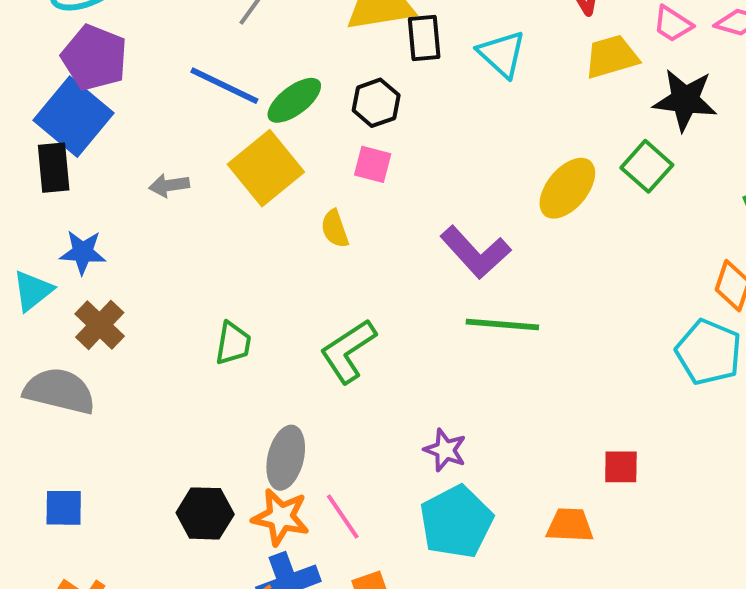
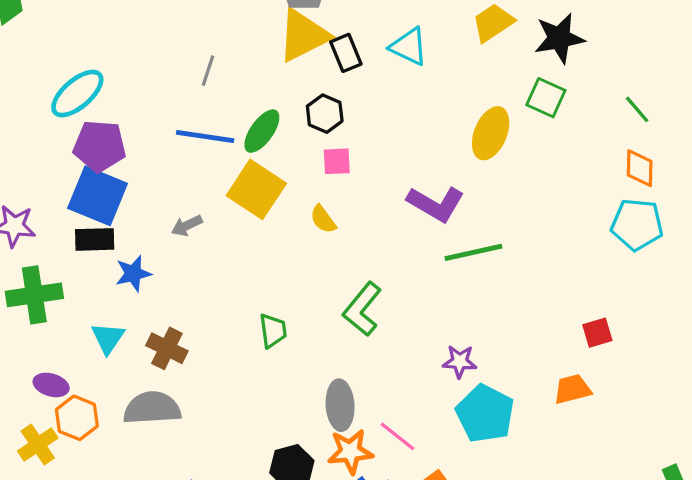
black rectangle: (54, 168) -> (95, 239), turned -69
blue star: (83, 252) -> (133, 274), moved

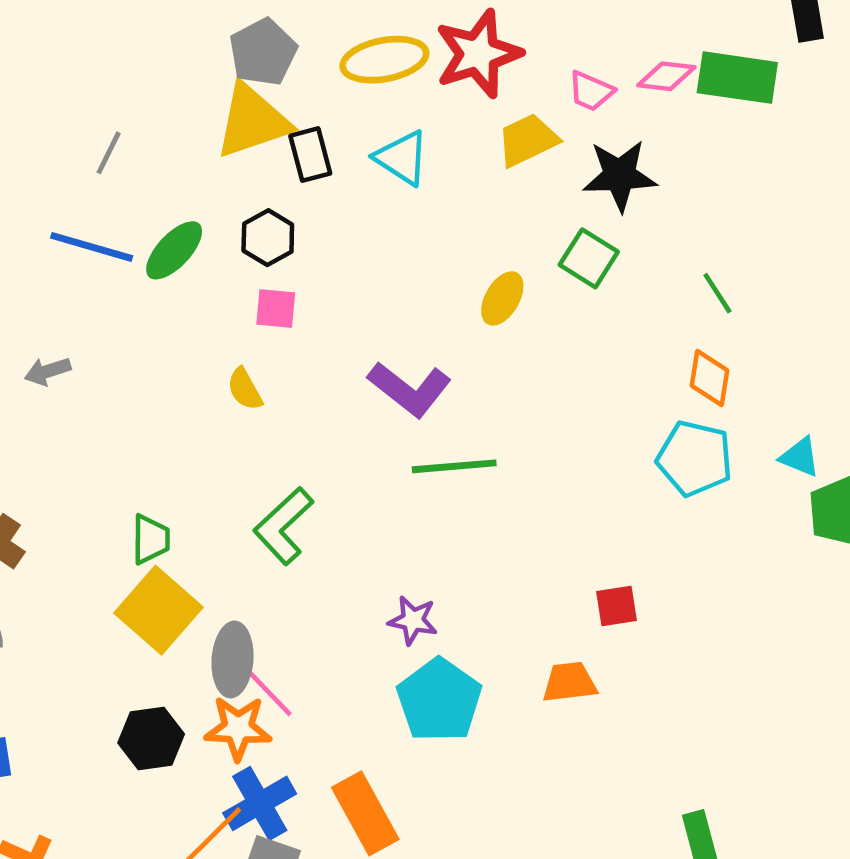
yellow ellipse: (491, 133) -> (502, 298), size x0.7
yellow square: (256, 189) -> (159, 610), moved
pink line: (397, 436) -> (270, 693), moved

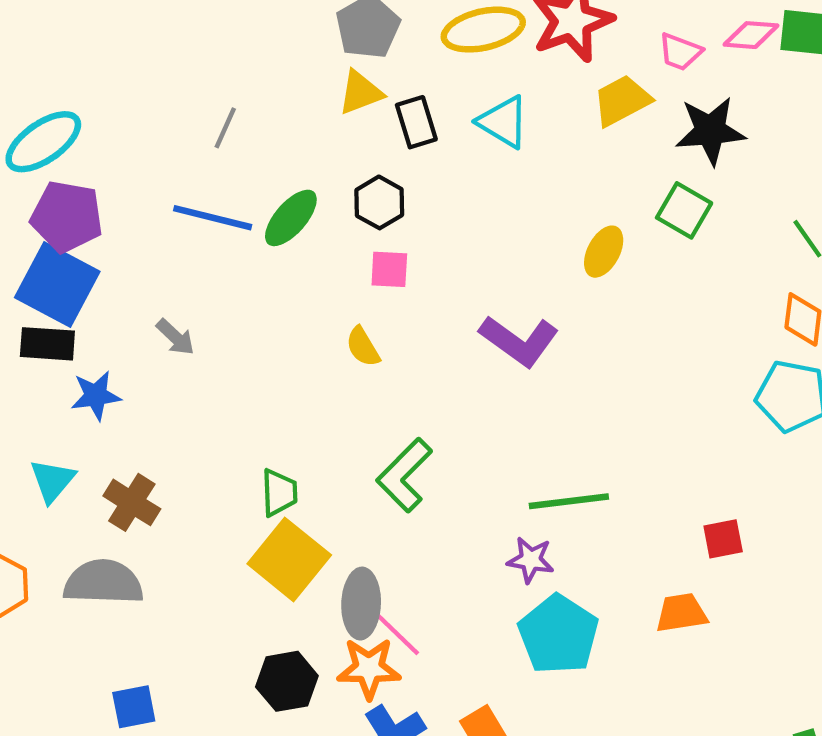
yellow triangle: (252, 121) -> (360, 93), size x0.6
gray arrow: (48, 371) -> (175, 337), turned -117
green line: (454, 466) -> (569, 501), moved

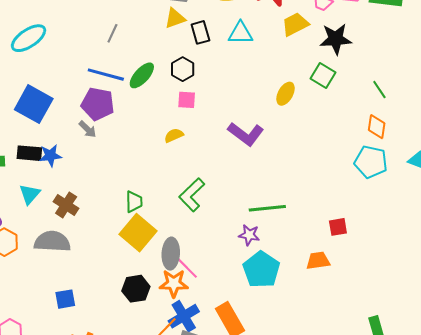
cyan triangle: (503, 122) -> (240, 33), turned -32
purple pentagon: (67, 217) -> (98, 104), moved
black rectangle: (47, 344) -> (29, 153), moved
yellow semicircle: (363, 347) -> (174, 135), turned 96

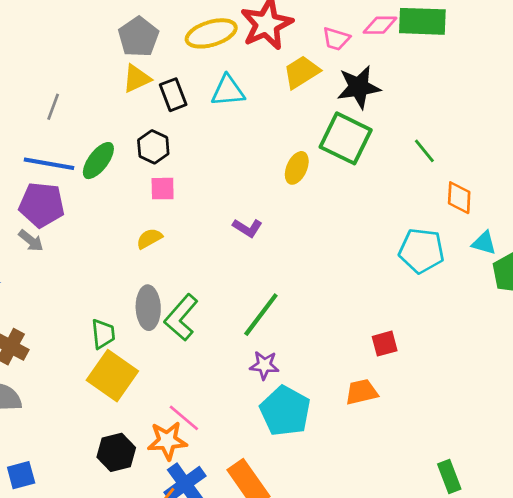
green square: (323, 75) -> (346, 138), size x1.5
orange diamond: (377, 127) -> (459, 198), moved
purple L-shape: (246, 134) -> (247, 228), size x0.6
green line: (267, 208) -> (261, 315), moved, turned -42
gray ellipse: (171, 254) -> (148, 308), moved

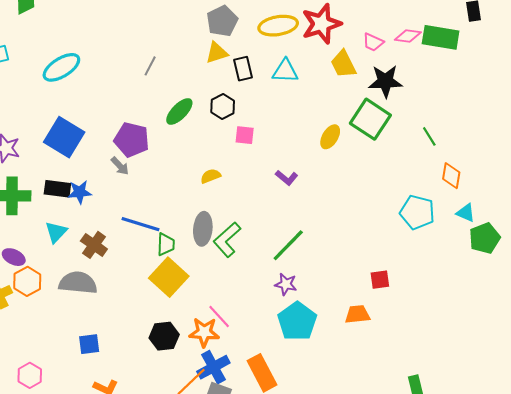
yellow trapezoid: (302, 72) -> (343, 64), turned -92
blue line: (49, 164) -> (141, 224), moved
pink square: (163, 189) -> (245, 135), moved

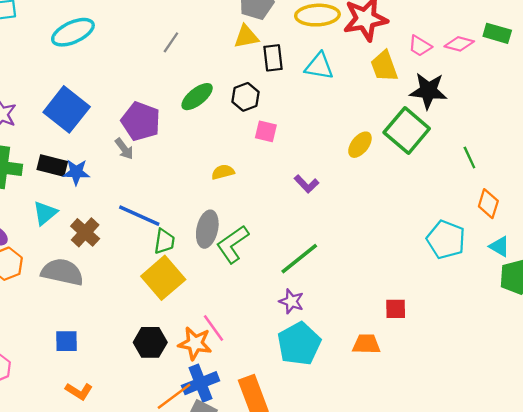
green rectangle: (441, 37) -> (497, 33), moved, size x0.7

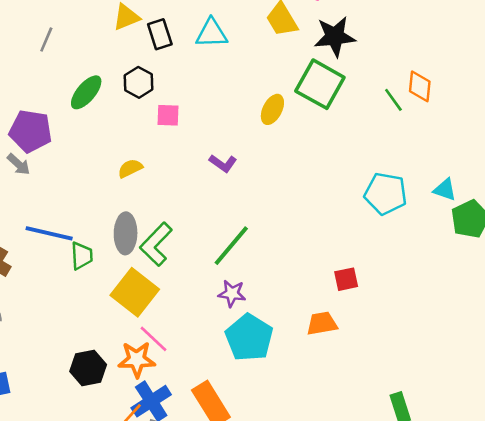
orange diamond: (488, 204) -> (420, 86), moved
yellow square: (163, 278) -> (135, 292), moved

